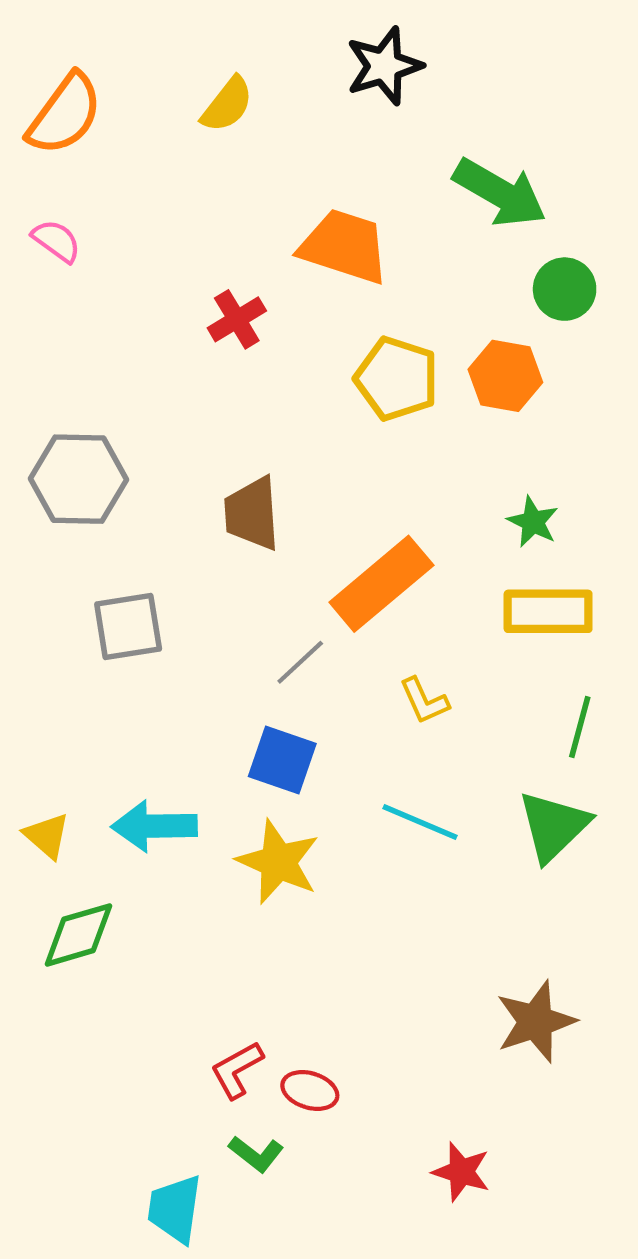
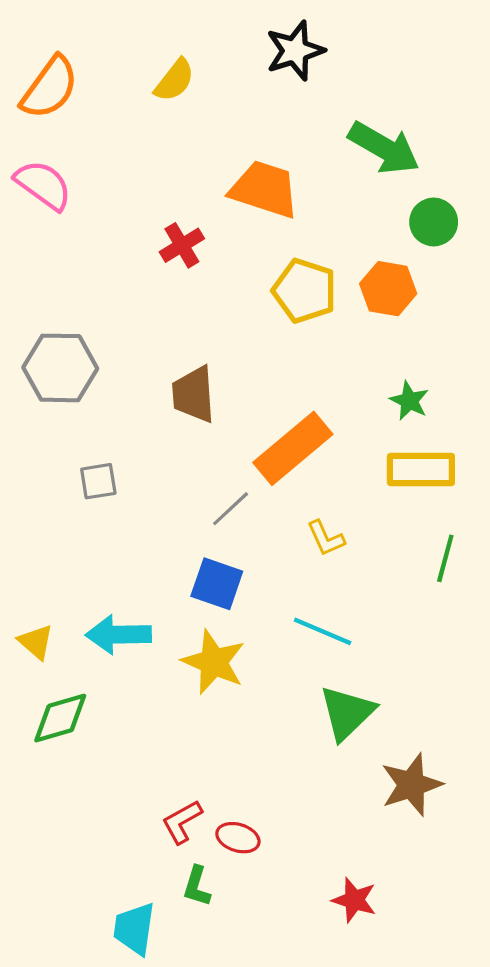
pink semicircle: (56, 241) -> (43, 185), size x1.5
gray square: (128, 626) -> (98, 481), size x0.7
green triangle: (554, 826) -> (347, 713), moved
green L-shape: (256, 1154) -> (197, 886), turned 69

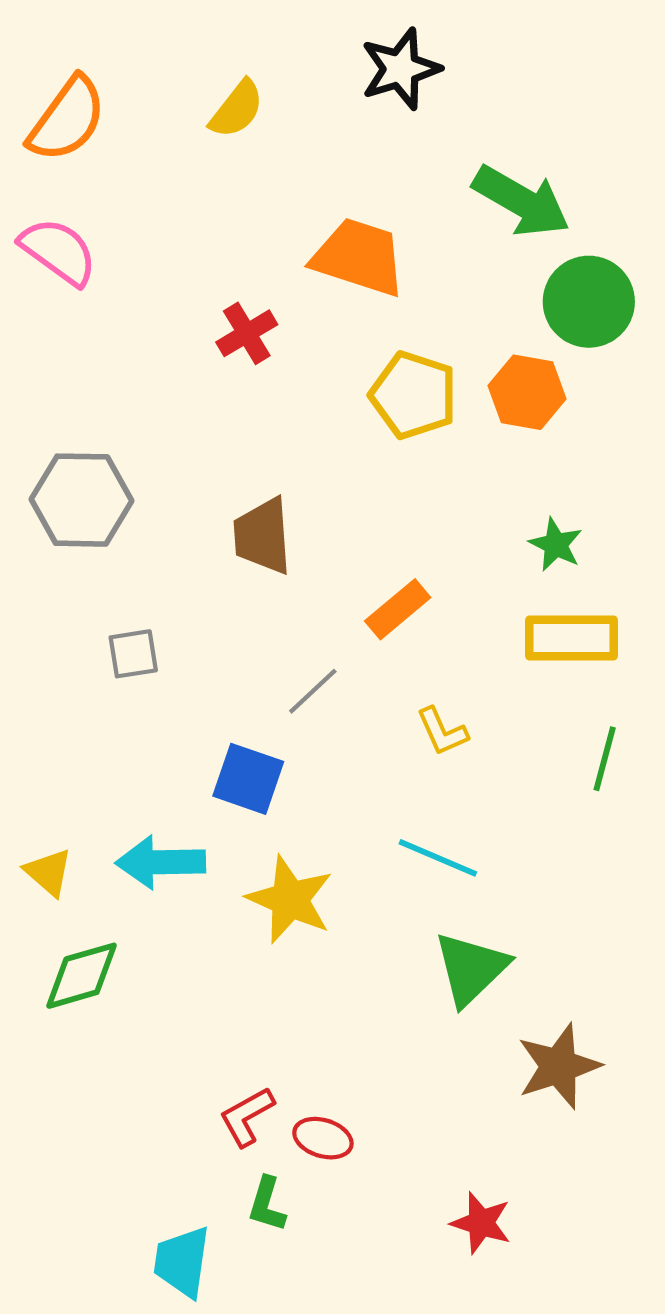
green circle: (434, 222) -> (589, 302), size x1.4
orange rectangle: (293, 448) -> (398, 609), size x0.6
blue square: (217, 584) -> (248, 779), moved

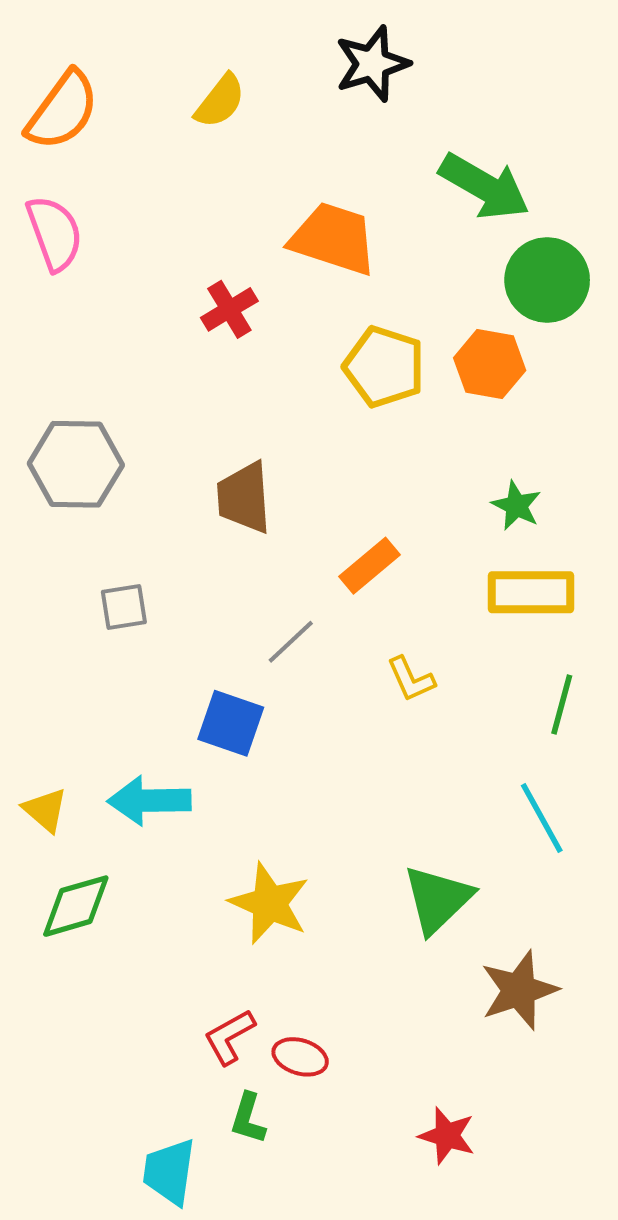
pink semicircle: (59, 251) -> (54, 233), turned 34
cyan line: (438, 858) -> (542, 818), moved, turned 38
yellow star: (290, 900) -> (269, 903), moved

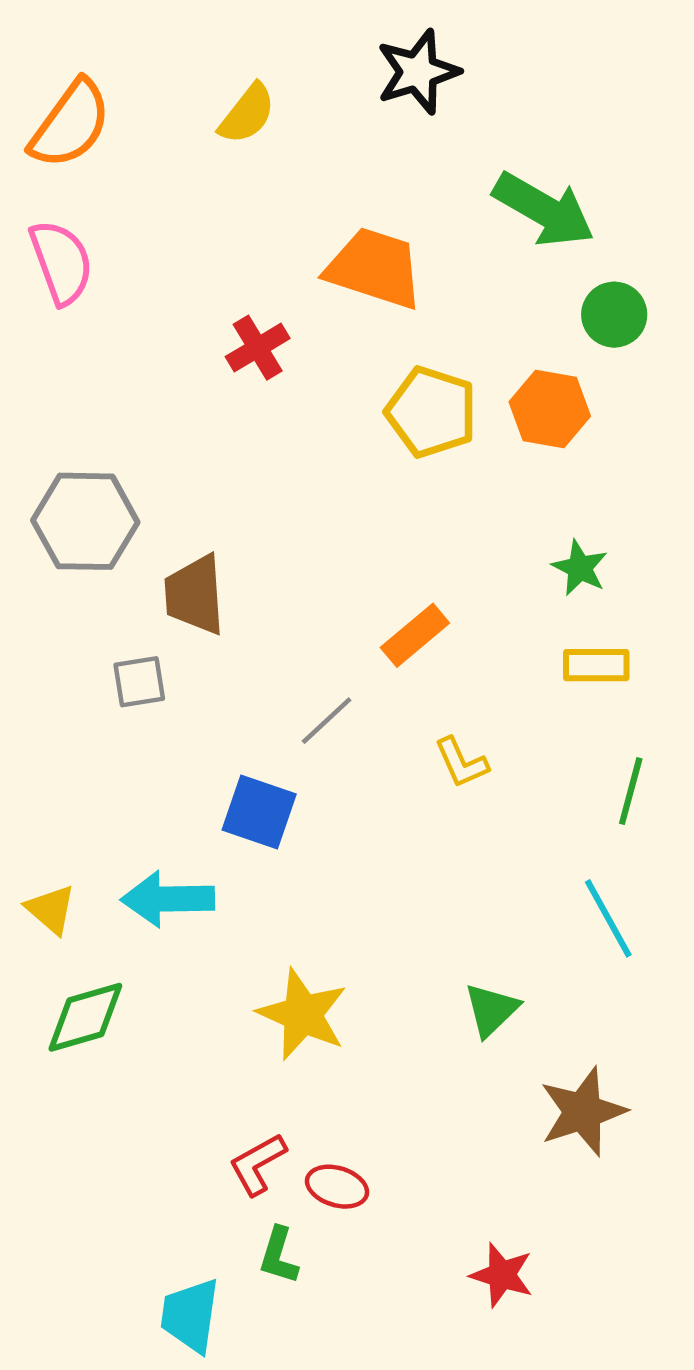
green circle: (547, 280) -> (614, 315), size x0.7
brown trapezoid: (244, 498) -> (195, 595), moved
yellow rectangle: (531, 592) -> (596, 665), size x0.7
green triangle: (438, 899) -> (491, 1010), size x0.7

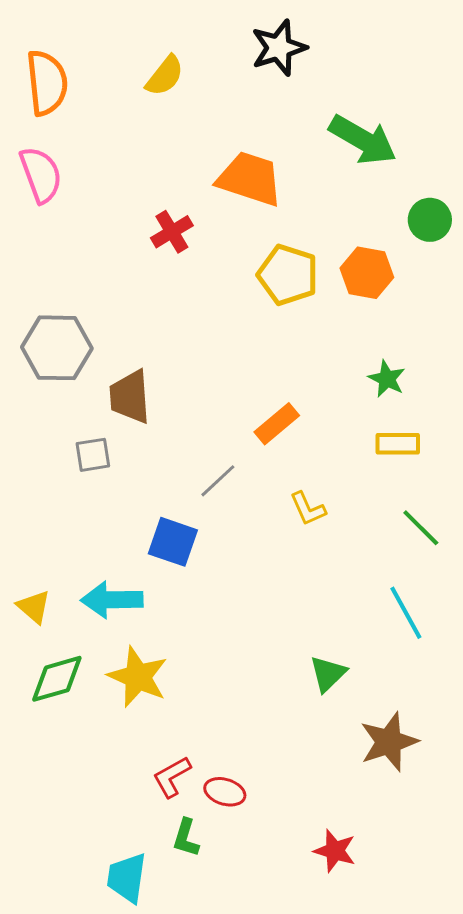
orange semicircle: (70, 124) -> (47, 83), turned -42
green circle: (614, 315) -> (430, 220), moved
green line: (631, 791) -> (421, 528), turned -60
yellow star: (303, 1014) -> (138, 677), moved

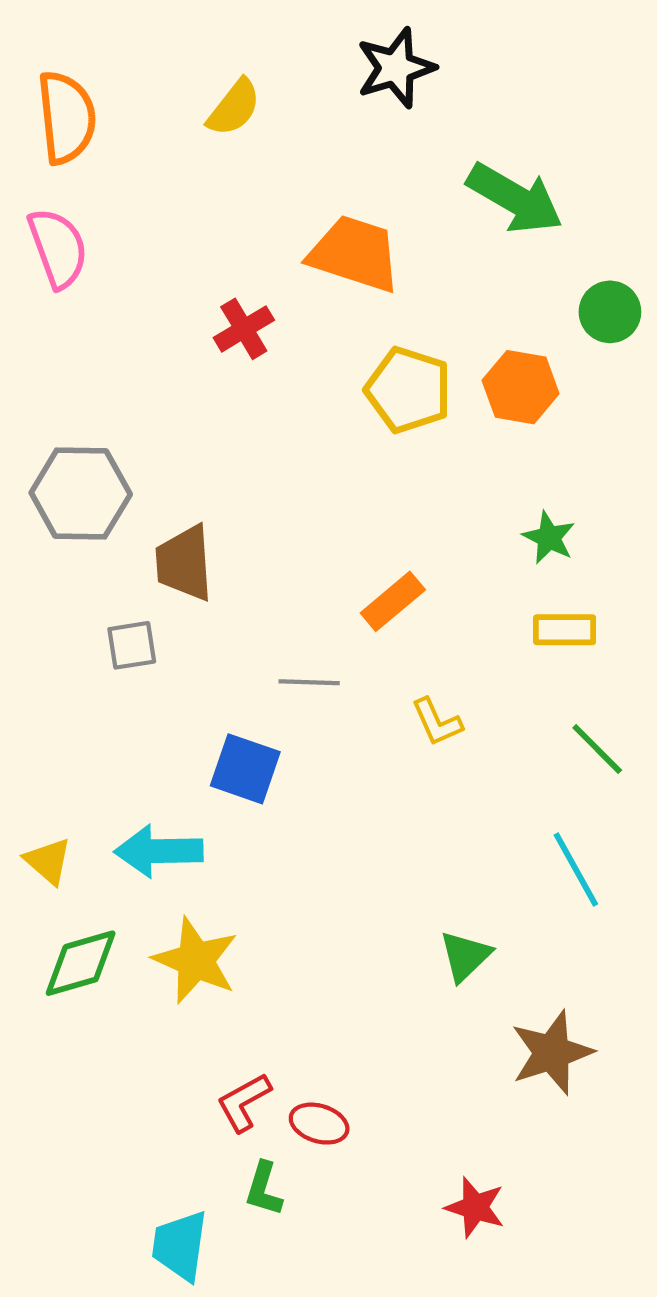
gray line: (218, 481) -> (309, 682), turned 45

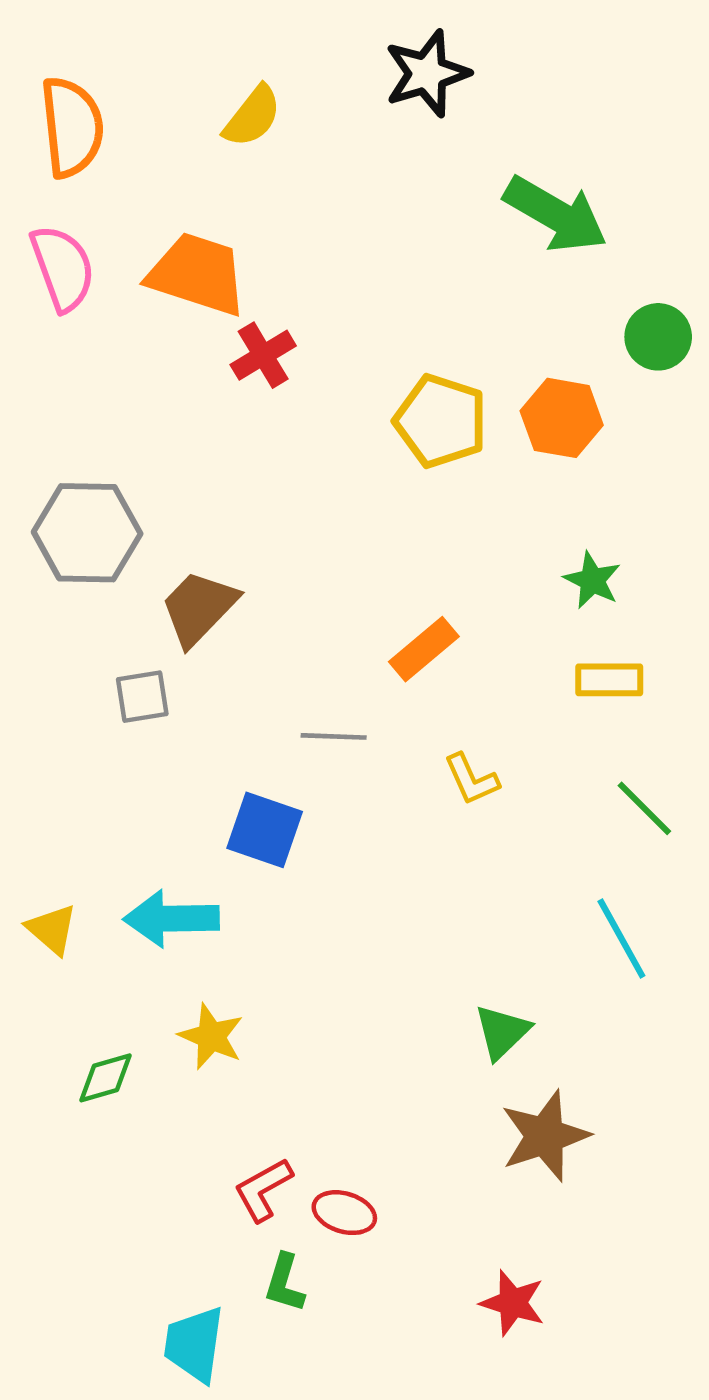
orange trapezoid: (355, 254) -> (197, 274), moved
brown trapezoid: (184, 563) -> (199, 608), turned 48
yellow star: (196, 960) -> (211, 1036), size x0.7
green diamond: (81, 963) -> (105, 1078), moved, size x0.7
brown star: (552, 1053) -> (545, 1136), moved

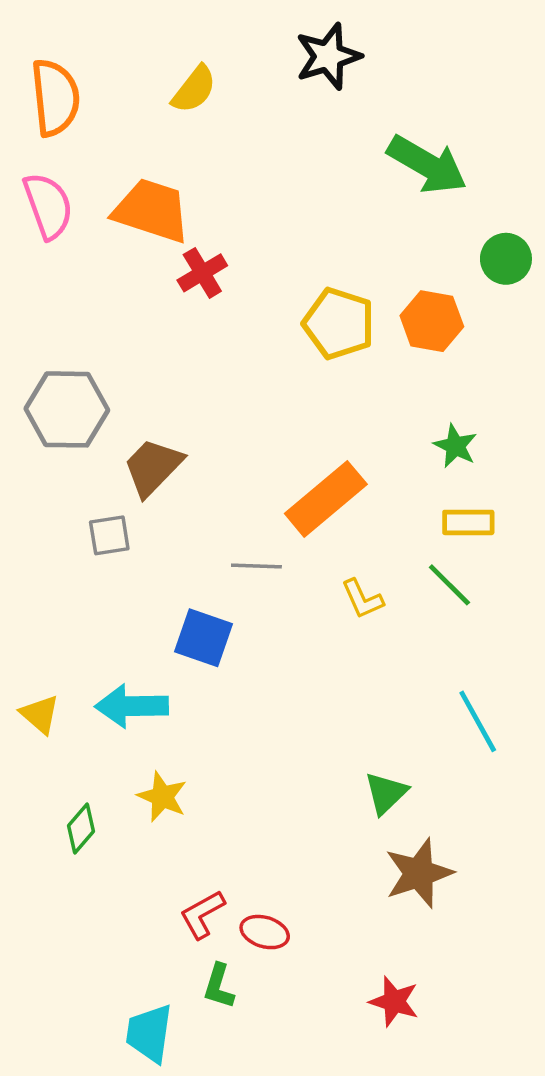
orange rectangle: (424, 649) -> (326, 499), size x1.5
green line: (644, 808) -> (449, 585), moved
green diamond: (105, 1078) -> (81, 828), turned -33

